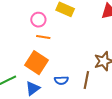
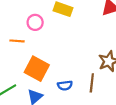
orange line: (43, 37) -> (17, 41), moved

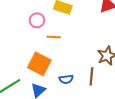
orange line: (17, 41) -> (54, 37), moved

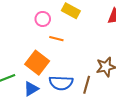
blue semicircle: (66, 79) -> (61, 83), size x1.6

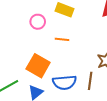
orange line: (56, 39) -> (62, 39), moved

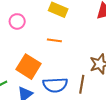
pink circle: (38, 22) -> (17, 21), moved

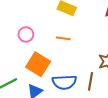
pink circle: (17, 21) -> (26, 34), moved

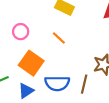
orange line: (63, 38) -> (59, 38), turned 32

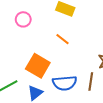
pink circle: (21, 32) -> (23, 19), moved

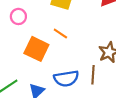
orange square: (38, 66) -> (36, 49), moved

